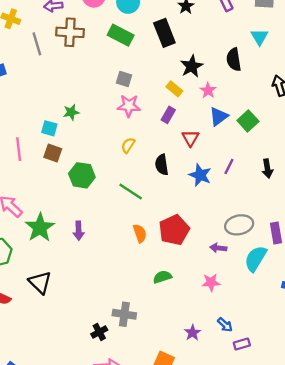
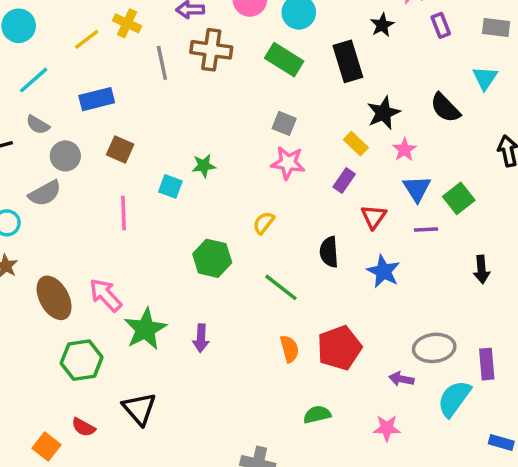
black semicircle: (234, 59) -> (445, 108), turned -40
blue triangle: (219, 116) -> (417, 189), turned -30
yellow semicircle: (128, 145) -> (264, 223), moved
brown square: (53, 153) -> (120, 150), moved
purple line: (229, 166) -> (426, 229), moved, turned 56

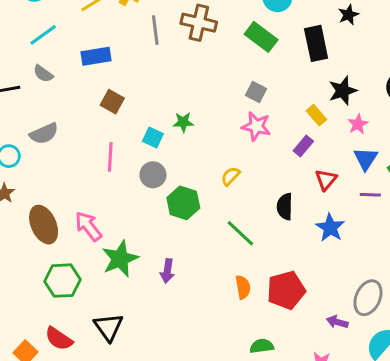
gray circle: (65, 156) -> (153, 175), moved
gray ellipse: (434, 348) -> (368, 298), turned -64
red semicircle: (83, 427) -> (59, 339), size x1.4

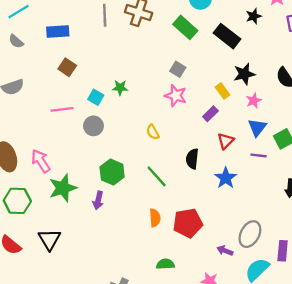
black rectangle: (316, 43) -> (227, 36), turned -45
pink line: (110, 157) -> (62, 109), turned 75
yellow semicircle: (231, 176) -> (153, 132), turned -77
green hexagon: (183, 203) -> (112, 172), moved

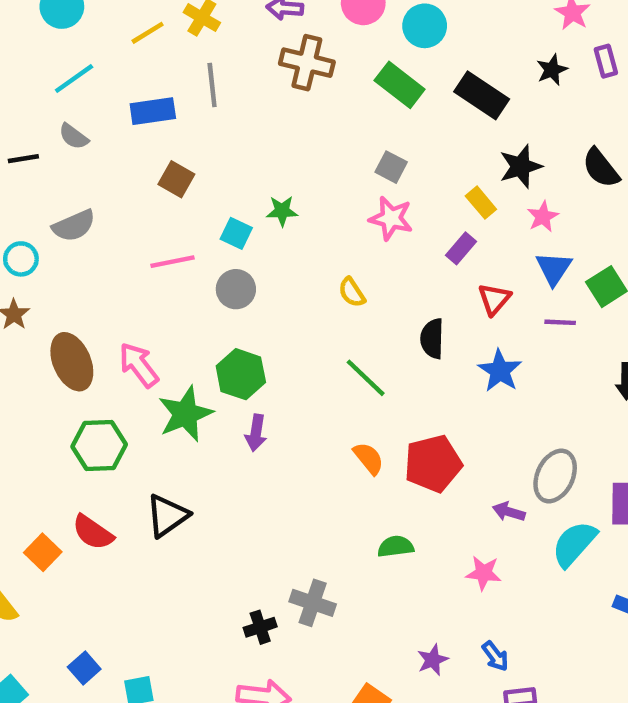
gray line: (105, 15) -> (212, 85), moved
black star: (254, 16) -> (552, 70), moved
green hexagon: (112, 172) -> (241, 374), moved
orange semicircle: (155, 218) -> (369, 458), turned -30
black triangle: (49, 239) -> (167, 516), turned 30

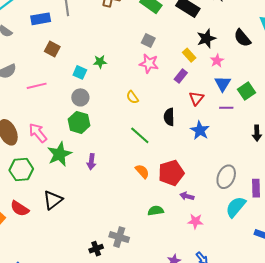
pink line: (173, 262) -> (37, 86), moved
green hexagon: (241, 374) -> (79, 122), moved
purple arrow: (509, 512) -> (187, 196), moved

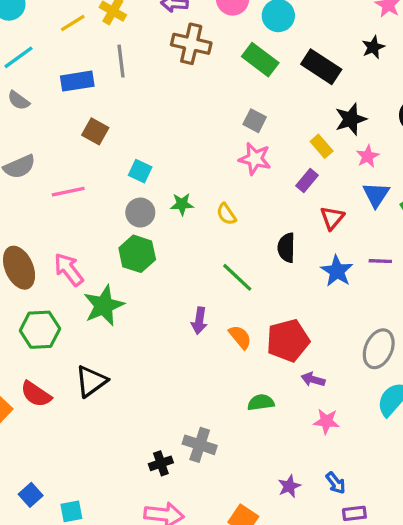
green star: (100, 62) -> (182, 204), moved
purple line: (226, 108) -> (380, 261), moved
purple arrow: (91, 162) -> (199, 321), moved

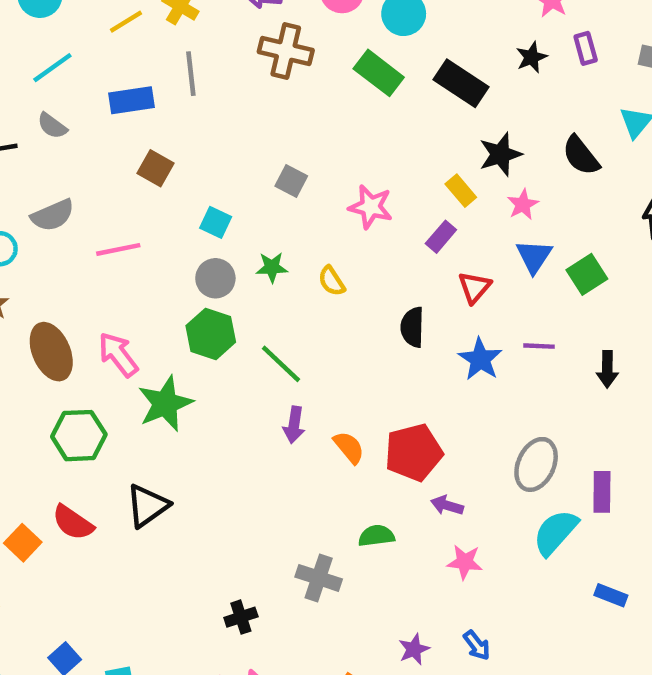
gray square: (255, 121) -> (291, 181), moved
green line: (237, 277) -> (281, 364), moved
gray cross: (200, 445) -> (319, 578), moved

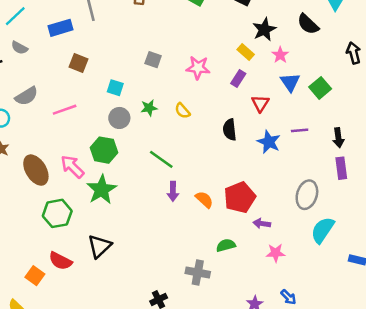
green hexagon: (211, 334) -> (104, 150), moved
purple rectangle: (602, 492) -> (341, 168), moved

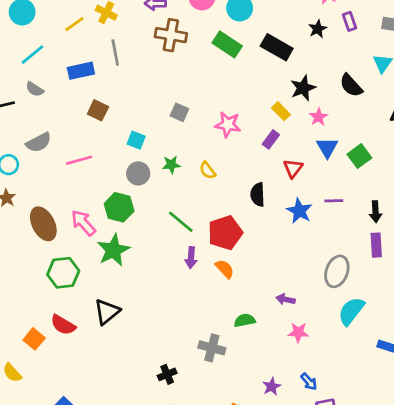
red pentagon: (240, 197) -> (225, 233), moved

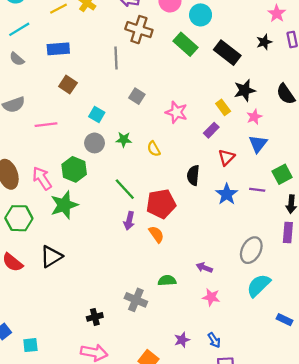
gray line: (115, 52) -> (116, 58), moved
green square: (359, 156) -> (282, 174), moved

